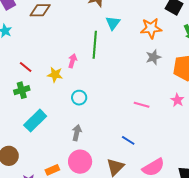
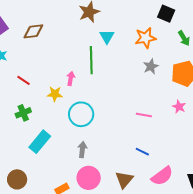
red line: (26, 67) -> (23, 80), moved
cyan circle: (79, 98) -> (81, 114), size x1.6
blue line: (128, 140) -> (142, 152), moved

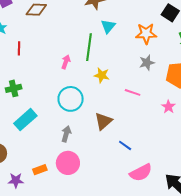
red line: (23, 80) -> (19, 48), moved, turned 48
yellow star: (55, 94) -> (102, 75), moved
pink line: (144, 115) -> (133, 92), moved
brown triangle: (124, 180) -> (103, 121), moved

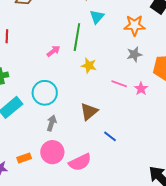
pink arrow: (66, 62) -> (53, 51), turned 32
cyan circle: (71, 99) -> (45, 93), moved
pink star: (168, 107) -> (141, 89), moved
pink semicircle: (141, 173) -> (80, 162), moved

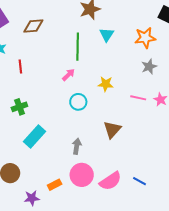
green line: (77, 37) -> (78, 47), moved
cyan circle: (45, 93) -> (78, 102), moved, size x0.7
blue line: (110, 136) -> (140, 181), moved

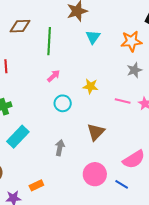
green line: (78, 47) -> (49, 41), moved
pink circle: (82, 175) -> (95, 174), moved
pink semicircle: (110, 181) -> (134, 159), moved

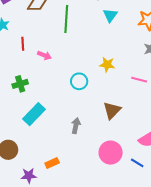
pink arrow: (54, 76) -> (44, 55), moved, turned 64

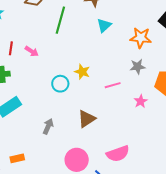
red line: (23, 44) -> (11, 48), moved
yellow star: (107, 65) -> (82, 72), moved
pink line: (139, 80) -> (113, 85), moved, turned -42

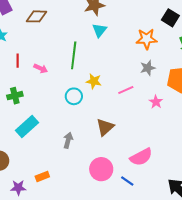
green line: (60, 20) -> (74, 55), moved
cyan triangle: (104, 25) -> (100, 30), moved
red line: (11, 48) -> (18, 61), moved

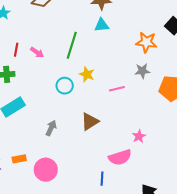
cyan triangle: (100, 30) -> (102, 25), turned 35
red line: (18, 61) -> (16, 50), moved
pink star: (156, 102) -> (139, 136), moved
pink circle: (101, 169) -> (46, 170), moved
blue line: (127, 181) -> (102, 179), turned 48

